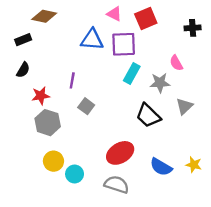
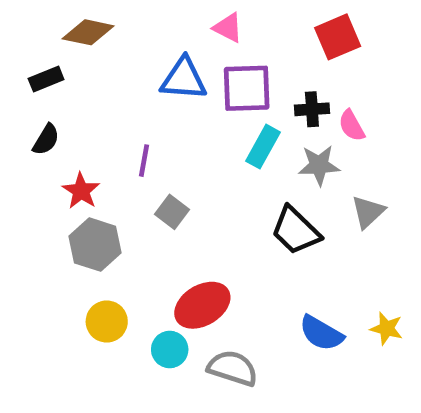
red square: (146, 19) -> (338, 37), moved
black cross: (193, 28) -> (312, 109), moved
red star: (41, 96) -> (81, 191), turned -30
red ellipse: (120, 153) -> (202, 305), moved
cyan circle: (75, 174) -> (170, 349), moved

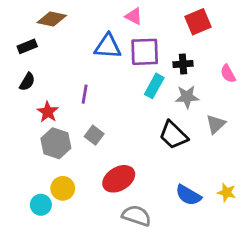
pink semicircle: (352, 126) -> (228, 74), moved
gray square: (172, 212) -> (94, 135), moved
cyan circle: (170, 349) -> (41, 205), moved

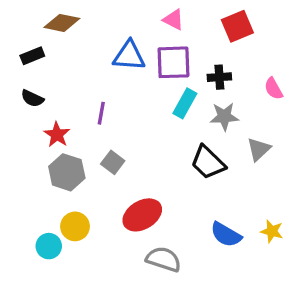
pink triangle: (134, 16) -> (173, 20), moved
black semicircle: (27, 82) -> (32, 98), turned 84

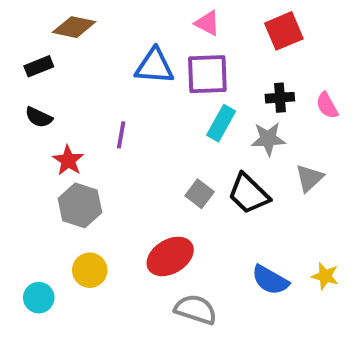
black cross: (219, 77) -> (280, 98), moved
gray square: (113, 162) -> (200, 194), moved
cyan circle: (49, 246) -> (39, 298), moved

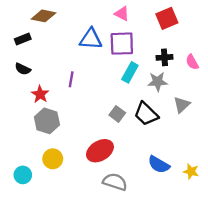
yellow star: (325, 276) -> (191, 171), moved

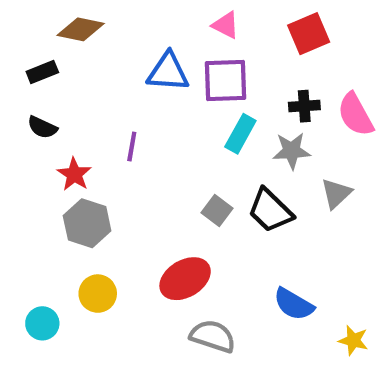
pink semicircle: (192, 62) -> (355, 115), size x1.5
yellow star: (191, 171) -> (353, 340), moved

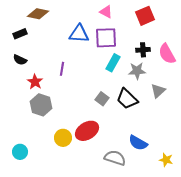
yellow circle: (98, 294) -> (63, 138), moved
gray semicircle: (213, 336) -> (115, 158), moved

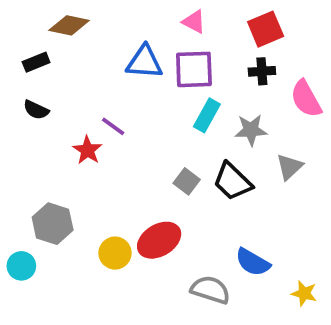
black cross: (143, 50) -> (262, 71), moved
purple line: (62, 69) -> (113, 126), turned -64
red star: (35, 82) -> (87, 150), moved
gray hexagon: (41, 105) -> (53, 224), moved
cyan circle: (20, 152) -> (21, 266), moved

